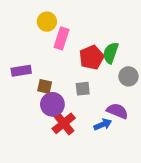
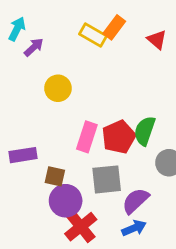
pink rectangle: (61, 38) -> (87, 137), moved
gray square: (83, 89) -> (107, 179), size x1.5
purple semicircle: (117, 111) -> (136, 201), moved, turned -65

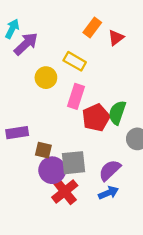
yellow rectangle: (93, 35) -> (75, 61), moved
red triangle: (157, 40) -> (116, 38), moved, turned 42
purple arrow: (34, 47) -> (26, 44), size x1.5
pink rectangle: (87, 137) -> (76, 96), moved
gray square: (107, 179) -> (73, 163), moved

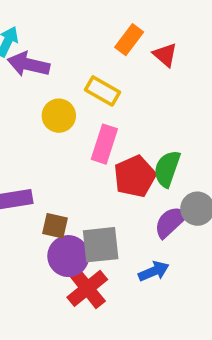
red triangle: (116, 38) -> (165, 55), turned -42
purple arrow: (26, 44) -> (28, 64), turned -124
purple semicircle: (110, 170) -> (171, 222), moved
blue arrow: (109, 193) -> (154, 271), moved

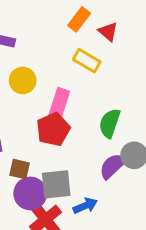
yellow rectangle: (102, 91) -> (87, 61), moved
red pentagon: (135, 176) -> (53, 129), moved
blue arrow: (154, 271) -> (85, 206), moved

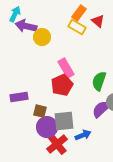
yellow rectangle: (87, 61) -> (77, 27), moved
yellow circle: (23, 80) -> (42, 37), moved
pink rectangle: (59, 103) -> (66, 68), turned -48

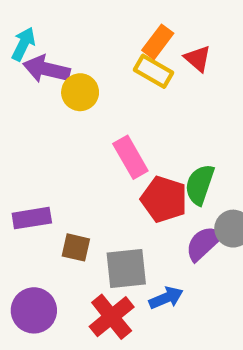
red pentagon: (62, 85) -> (164, 199), moved, turned -30
purple circle: (47, 127) -> (34, 310), moved

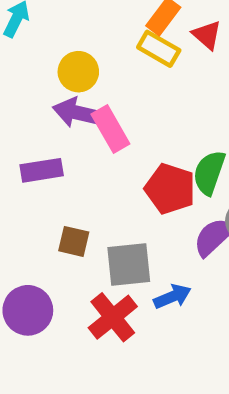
purple arrow: (47, 69) -> (78, 113), moved
pink rectangle: (130, 157) -> (110, 129), moved
purple rectangle: (32, 218) -> (42, 170), moved

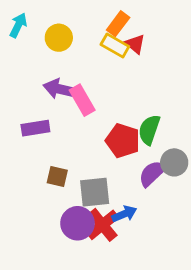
red triangle: (207, 35) -> (135, 44), moved
yellow circle: (78, 72) -> (59, 38), moved
purple circle: (28, 310) -> (78, 223), moved
red cross: (113, 317) -> (102, 225), moved

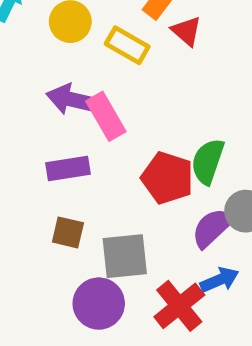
yellow rectangle: (115, 45) -> (127, 45), moved
purple rectangle: (35, 128) -> (68, 168), moved
blue arrow: (124, 214) -> (220, 280), moved
red cross: (102, 225) -> (179, 306), moved

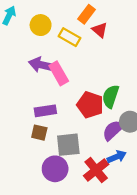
purple rectangle: (68, 168) -> (45, 111), moved

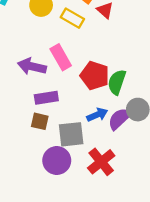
purple arrow: (42, 65) -> (32, 66), moved
red pentagon: (90, 105) -> (95, 76), moved
blue arrow: (117, 157) -> (97, 115), moved

